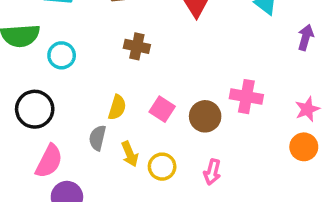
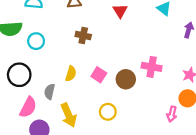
gray semicircle: (97, 138) -> (49, 92), moved
yellow arrow: (130, 154) -> (69, 115), moved, size x1.5
yellow circle: (162, 167) -> (108, 112), moved
pink arrow: (212, 172) -> (172, 114), moved

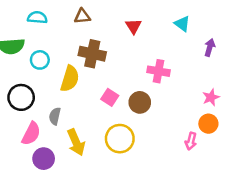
brown cross: (83, 36) -> (92, 54), size x1.5
pink cross: (152, 67) -> (158, 71), moved
yellow semicircle: (71, 74) -> (70, 79), moved, size x1.5
yellow circle: (108, 112) -> (120, 139), size x1.5

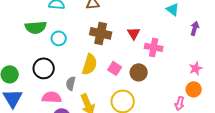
red triangle: (133, 26) -> (134, 33), moved
yellow semicircle: (70, 79) -> (90, 64), moved
pink semicircle: (31, 134) -> (52, 97), turned -114

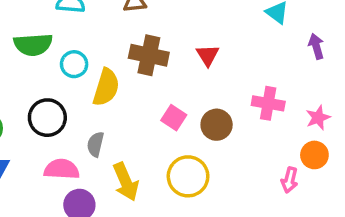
purple arrow: (195, 28) -> (316, 46), turned -32
pink cross: (154, 47) -> (268, 103), moved
yellow semicircle: (90, 64) -> (106, 87), moved

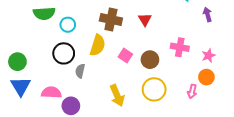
yellow semicircle: (106, 87) -> (98, 45), moved
black circle: (47, 118) -> (64, 53), moved
pink semicircle: (62, 169) -> (51, 92), moved
yellow circle: (188, 176) -> (154, 89), moved
yellow arrow: (126, 182) -> (117, 96), moved

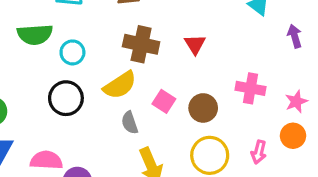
yellow semicircle: (98, 45) -> (120, 85), turned 40
gray semicircle: (80, 71) -> (130, 123), moved, turned -32
pink arrow: (192, 91) -> (259, 152), moved

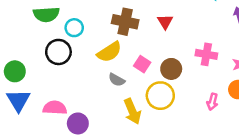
black circle: (66, 98) -> (58, 52), moved
gray semicircle: (130, 123) -> (117, 80), turned -42
yellow circle: (210, 155) -> (160, 96), moved

